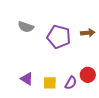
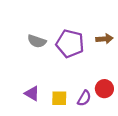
gray semicircle: (26, 27) -> (37, 41), moved

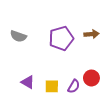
gray semicircle: (37, 41) -> (18, 36), moved
purple pentagon: (70, 44) -> (61, 38), turned -30

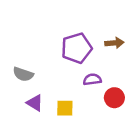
gray semicircle: (18, 36) -> (23, 74), moved
purple semicircle: (74, 86) -> (92, 79), moved, turned -128

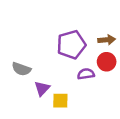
red circle: (114, 98) -> (107, 62), moved
purple triangle: (35, 103) -> (42, 89), moved, turned 42

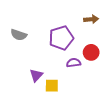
brown arrow: (107, 40) -> (91, 19), moved
gray semicircle: (21, 69) -> (19, 35), moved

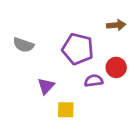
purple pentagon: (61, 38) -> (78, 49), turned 30
purple triangle: (36, 75) -> (46, 86), moved

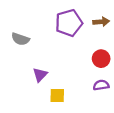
purple pentagon: (78, 49) -> (69, 23), moved, turned -30
purple semicircle: (94, 81) -> (101, 85), moved

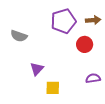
red circle: (101, 59) -> (85, 44), moved

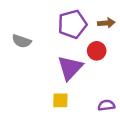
purple triangle: (37, 69) -> (70, 68), moved, size x1.6
purple semicircle: (93, 78) -> (106, 105), moved

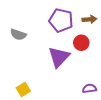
purple pentagon: (72, 24) -> (61, 20), turned 30
yellow square: (60, 100) -> (23, 90), moved, turned -32

